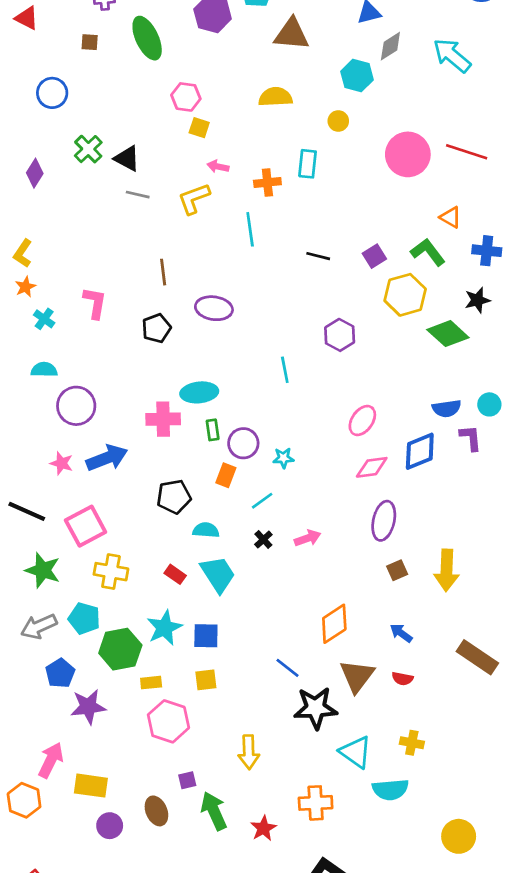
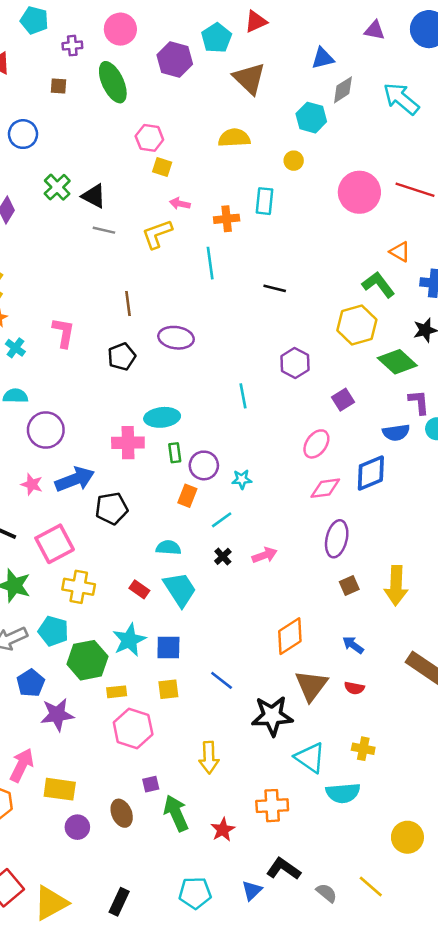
brown triangle: (291, 34) -> (249, 78), turned 39
purple square: (374, 256) -> (343, 400), moved
purple L-shape: (471, 438) -> (419, 402), moved
black pentagon: (174, 497) -> (112, 508), moved
blue line: (287, 668) -> (222, 680), moved

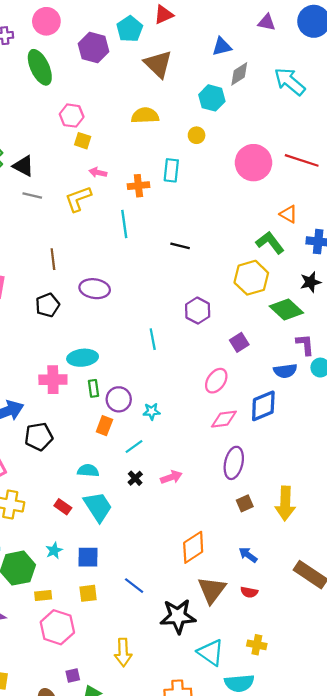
cyan star: (129, 640) -> (54, 551), size x0.6

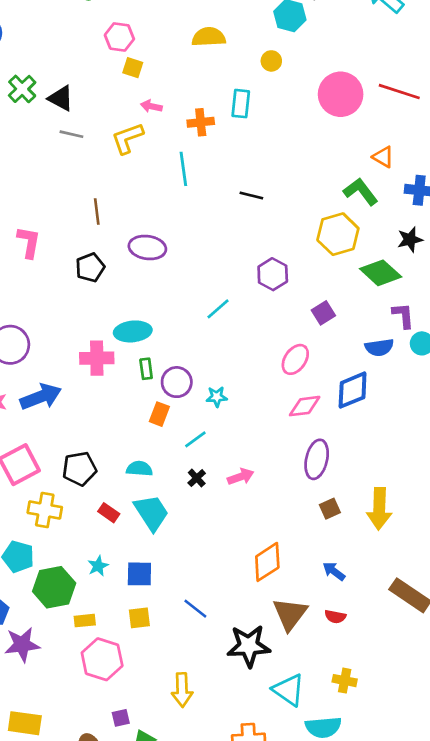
cyan line: (153, 339) -> (218, 309), turned 60
black pentagon: (39, 437) -> (79, 469), moved

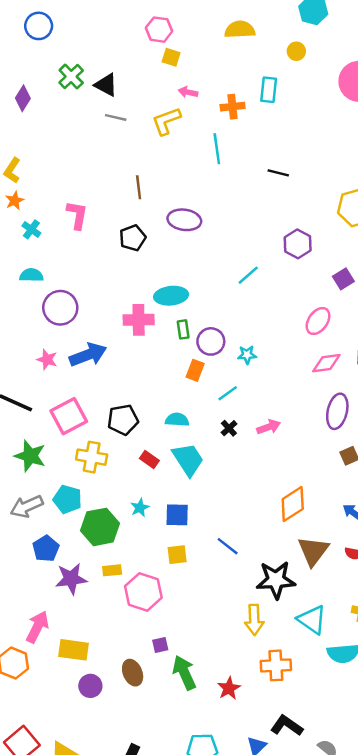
yellow rectangle: (85, 621) -> (112, 570), moved
yellow arrow: (182, 690) -> (254, 620), moved

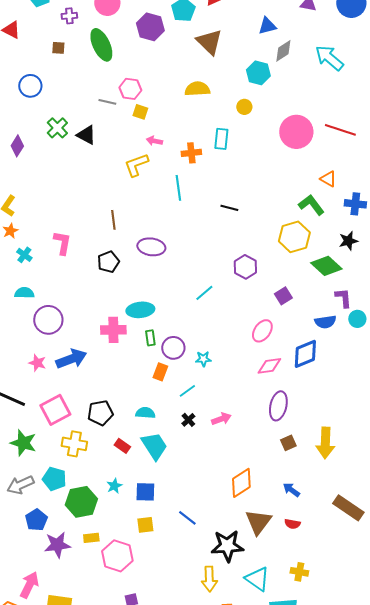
gray line: (116, 117) -> (107, 102), moved

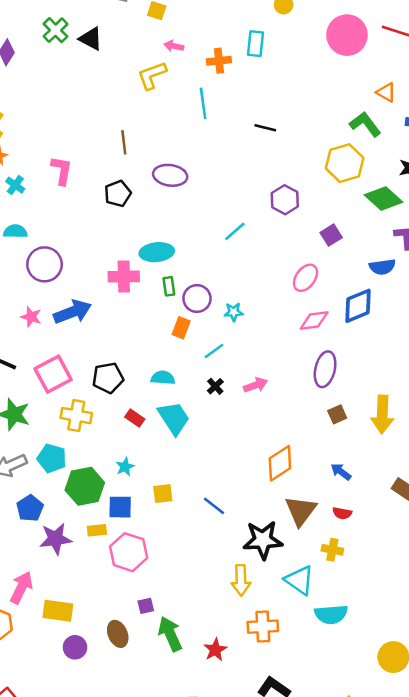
blue square: (145, 492) -> (120, 507), moved
yellow square: (145, 525) -> (163, 494), moved
yellow cross: (299, 572) -> (332, 550), moved

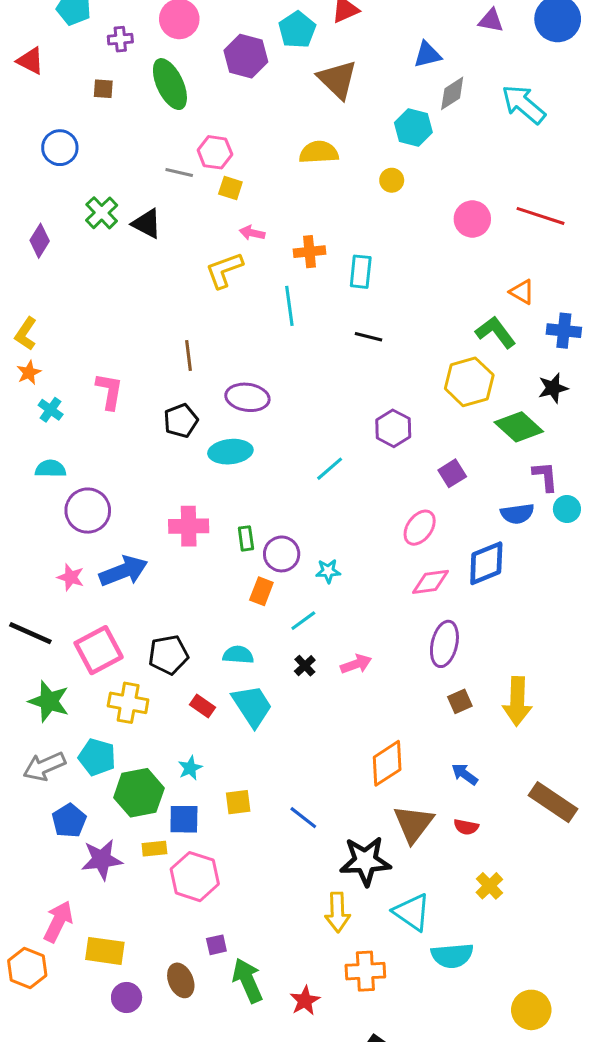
pink circle: (347, 35) -> (472, 219), size x0.7
cyan rectangle: (256, 44) -> (361, 272), moved
cyan ellipse: (157, 252) -> (230, 452), moved
yellow cross: (332, 550) -> (489, 886), moved, turned 35

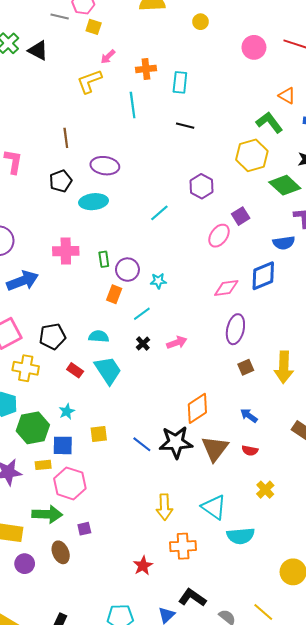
pink arrow: (252, 233) -> (108, 57), turned -56
pink ellipse: (420, 528) -> (219, 236), moved
black star: (365, 861) -> (176, 442), moved
green arrow: (247, 980) -> (47, 514), moved, turned 116

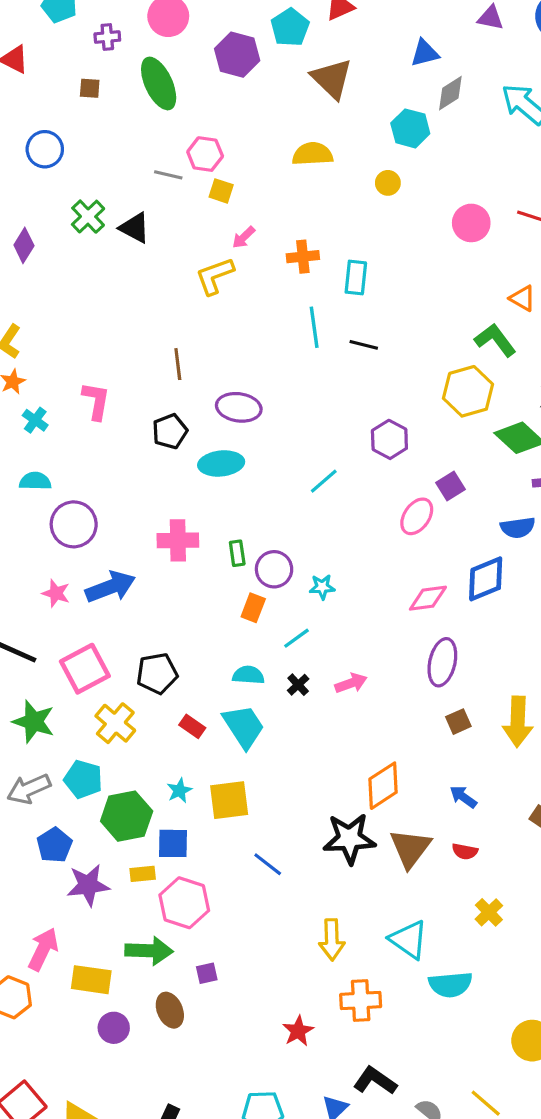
cyan line: (133, 105) -> (314, 327), moved
cyan semicircle: (99, 336) -> (248, 675), moved
yellow cross: (26, 368) -> (115, 723), turned 30
yellow square: (99, 434) -> (229, 800), moved, size x1.5
blue line: (142, 444) -> (268, 864), moved

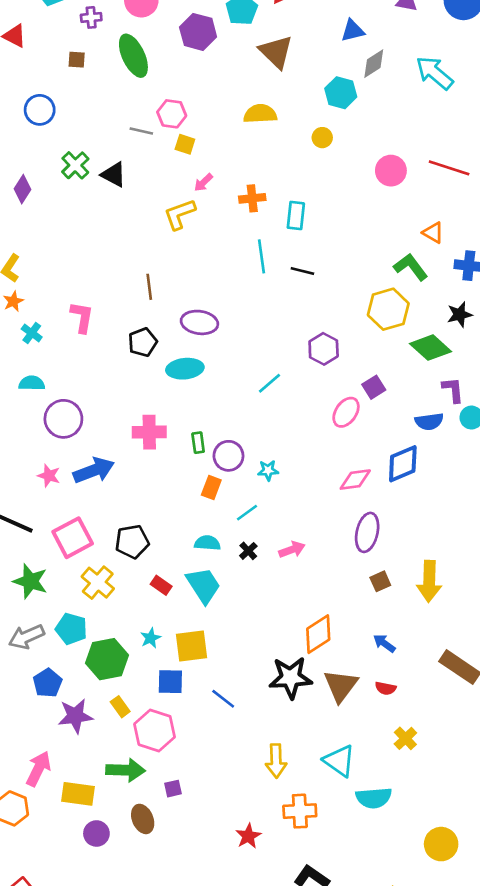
blue square: (173, 843) -> (170, 682), moved
yellow rectangle: (143, 874) -> (120, 707), turned 60

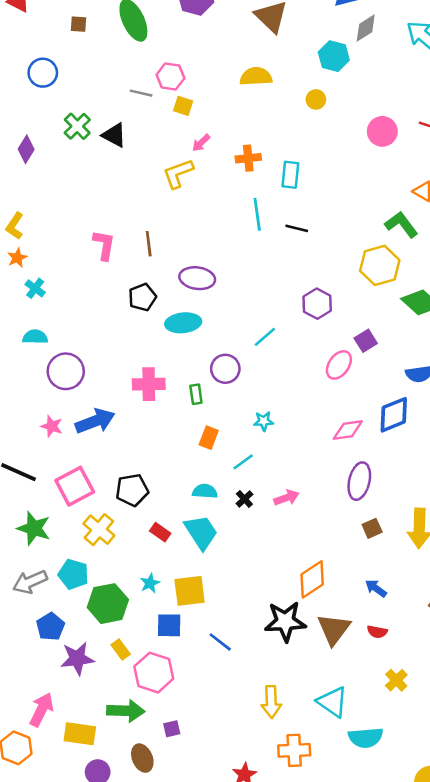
pink L-shape: (82, 317) -> (104, 245), moved
purple circle: (228, 456) -> (225, 369), moved

